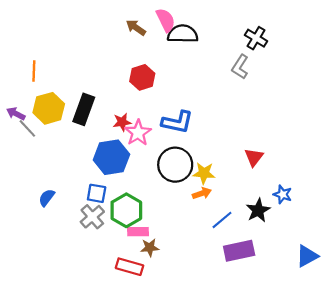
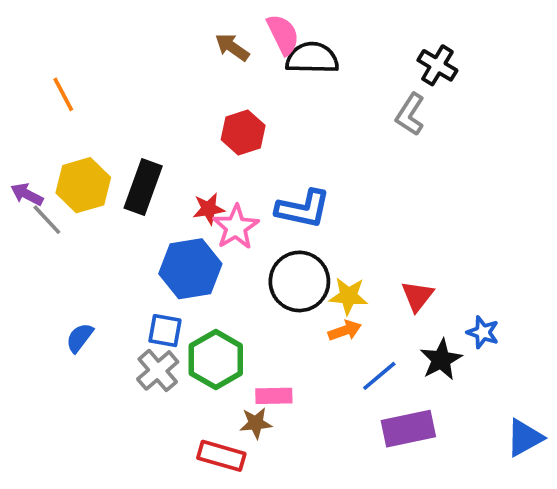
orange line: (34, 71) -> (63, 94), moved, turned -30
red triangle: (254, 157) -> (417, 296), moved
pink rectangle: (138, 232) -> (274, 396), moved

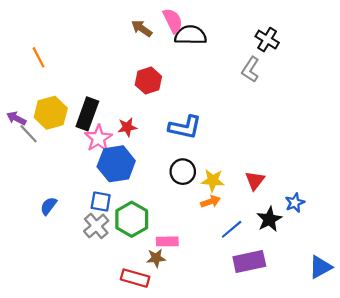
pink star: (236, 227) -> (98, 138), moved
black circle: (299, 281) -> (183, 172), size x0.7
blue star: (483, 332) -> (295, 203), turned 30

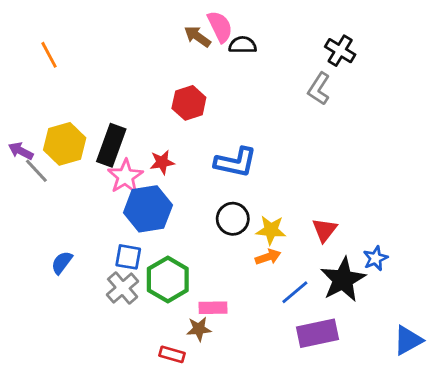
brown arrow: (142, 28) -> (197, 36), moved
black semicircle: (191, 35) -> (243, 45), size x0.7
orange line: (39, 57) -> (49, 55), moved
black star: (269, 219) -> (343, 280), size x1.4
red rectangle: (135, 278) -> (172, 354), size x0.7

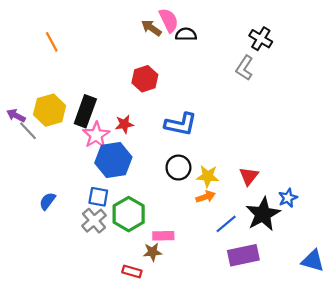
orange line: (49, 55) -> (52, 42), moved
blue triangle: (408, 340) -> (313, 261), turned 45

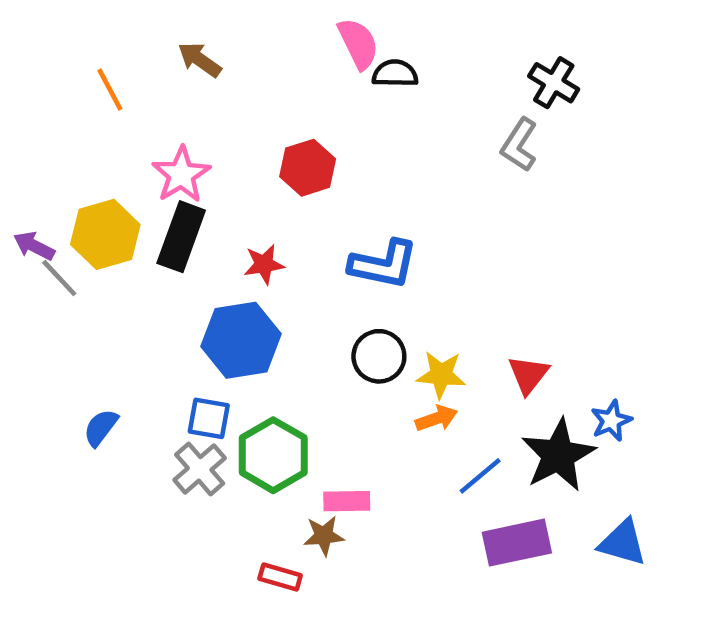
brown arrow: (151, 28) -> (200, 60), moved
pink star: (96, 135) -> (181, 175), moved
blue triangle: (313, 261) -> (623, 543), moved

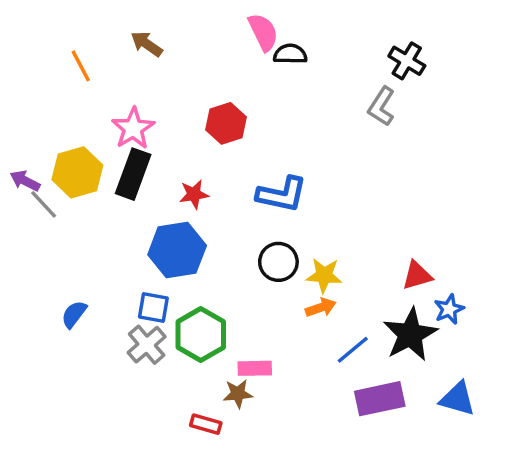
red triangle: (528, 375) -> (417, 275), moved, turned 36

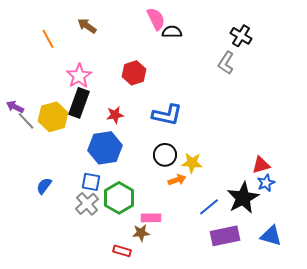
yellow hexagon: (77, 172) -> (53, 117), moved
red triangle: (417, 275) -> (261, 165), moved
orange arrow: (321, 308) -> (177, 180), moved

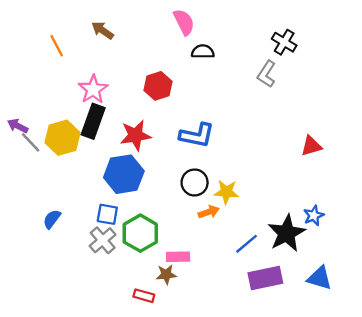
black semicircle: (172, 32) -> (203, 52), moved
red star: (115, 115) -> (136, 135), size x1.5
red triangle: (261, 165) -> (311, 146), moved

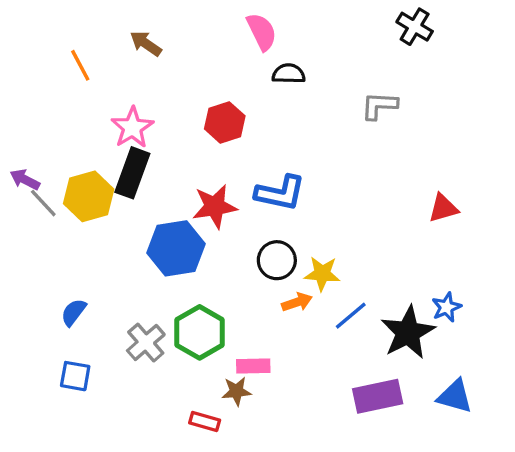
black cross: (284, 42) -> (415, 27), moved
gray L-shape: (266, 74) -> (379, 106), turned 60
red star: (136, 135) -> (215, 206), moved
blue square: (107, 214) -> (75, 376), moved
blue line: (246, 244) -> (351, 316), moved

